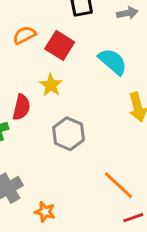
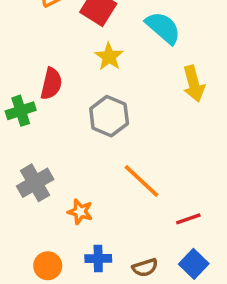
yellow star: (51, 85) -> (109, 57), moved
orange line: (119, 185) -> (141, 181), moved

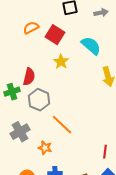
gray hexagon: (109, 116) -> (39, 100), moved
orange line: (141, 181) -> (62, 125), moved
red line: (188, 219) -> (105, 152), turned -64

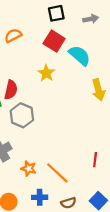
red square: (55, 35) -> (54, 41), moved
orange line: (62, 125) -> (57, 173), moved
red line: (105, 152) -> (95, 160), moved

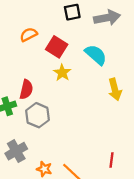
gray arrow: (91, 19) -> (107, 18), size x1.6
red square: (54, 41) -> (57, 47), moved

